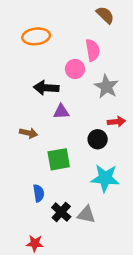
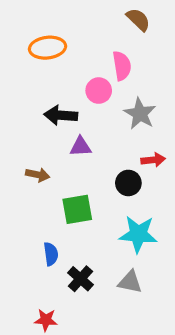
gray triangle: (86, 215) -> (130, 282), moved

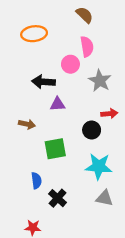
brown semicircle: (138, 20) -> (85, 15), moved
gray triangle: (130, 282) -> (105, 198), moved

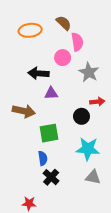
brown semicircle: (85, 15) -> (64, 23), moved
brown arrow: (27, 124) -> (24, 111), size x1.5
blue semicircle: (36, 181) -> (43, 158), moved

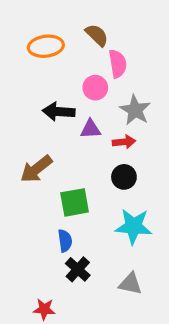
purple triangle: (51, 93) -> (91, 129), moved
red arrow: (97, 102) -> (124, 142), moved
brown arrow: (24, 111) -> (36, 169), turned 130
gray triangle: (93, 177) -> (130, 284), moved

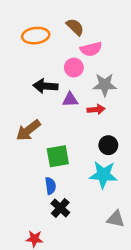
pink semicircle: (118, 64) -> (91, 49), turned 85
gray star: (135, 110) -> (105, 85), turned -30
black circle: (124, 177) -> (108, 145), moved
gray triangle: (130, 284) -> (116, 219), moved

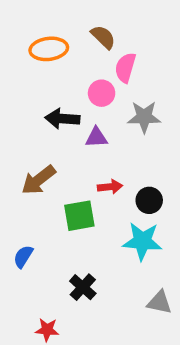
pink semicircle: (91, 49) -> (125, 68), turned 120
red arrow: (96, 109) -> (110, 187), moved
blue semicircle: (50, 186) -> (23, 257), moved, turned -140

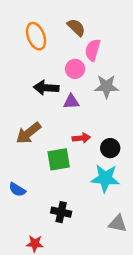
orange ellipse: (49, 49) -> (36, 36), turned 76
blue semicircle: (23, 257) -> (17, 190), turned -90
black cross: (83, 287) -> (61, 212), turned -30

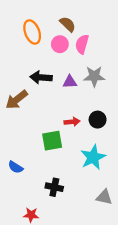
pink circle: (75, 69) -> (60, 44), moved
purple triangle: (71, 102) -> (70, 82), moved
brown arrow: (28, 133) -> (17, 100), moved
black circle: (110, 148) -> (98, 120), moved
cyan star: (105, 178) -> (93, 157), turned -30

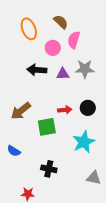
pink circle: (60, 44) -> (53, 48), moved
brown arrow: (17, 100) -> (21, 111), moved

